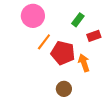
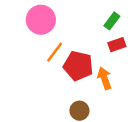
green rectangle: (78, 20) -> (112, 21), moved

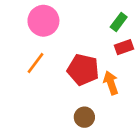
orange line: (55, 52) -> (36, 63), moved

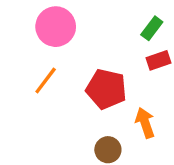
orange arrow: (111, 83) -> (145, 123), moved

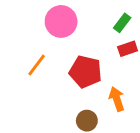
pink circle: (56, 27) -> (61, 21), moved

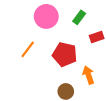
green rectangle: (122, 23) -> (79, 17), moved

